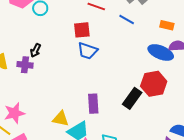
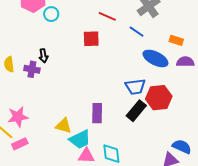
black arrow: (36, 50) -> (43, 56), turned -40
blue trapezoid: (88, 51) -> (135, 87), moved, turned -30
blue ellipse: (161, 52) -> (155, 58), moved

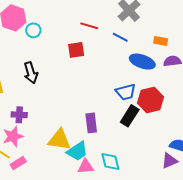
black arrow: (43, 56) -> (31, 73), size x1.5
purple cross: (32, 69) -> (19, 115), moved
yellow triangle: (64, 126) -> (59, 140), size x1.4

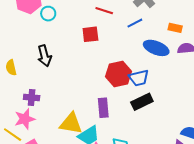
blue line: (120, 37) -> (135, 23), turned -56
red hexagon: (150, 100) -> (118, 74), moved
black rectangle: (130, 116) -> (142, 102), turned 30

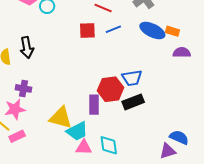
blue line: (135, 23) -> (113, 29), moved
blue ellipse: (156, 48) -> (152, 31), moved
black arrow: (44, 56) -> (27, 48), moved
red hexagon: (118, 74) -> (111, 89), moved

